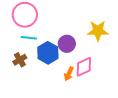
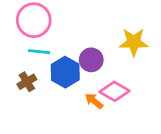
pink diamond: (84, 67) -> (114, 91), turned 55
orange arrow: (69, 74) -> (94, 101), turned 104

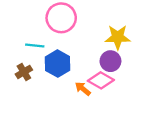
pink circle: (34, 20) -> (61, 18), moved
purple circle: (91, 60) -> (110, 61), moved

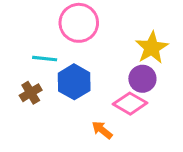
yellow star: (118, 37) -> (152, 48), turned -30
orange arrow: (83, 89) -> (102, 130), moved

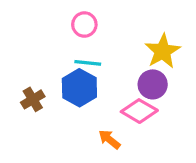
pink circle: (79, 23) -> (84, 25), size x0.6
cyan line: (45, 59) -> (88, 63), moved

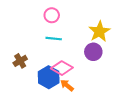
blue hexagon: (79, 88) -> (49, 77), moved
pink diamond: (139, 111) -> (62, 68), moved

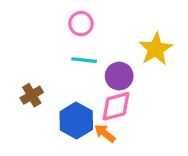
purple circle: (93, 52) -> (119, 76), moved
pink diamond: (62, 68) -> (116, 106), moved, turned -45

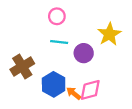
brown cross: (32, 95) -> (22, 67), size x1.5
pink diamond: (116, 106) -> (90, 90), moved

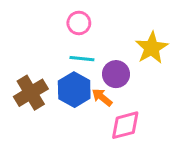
blue hexagon: (54, 84) -> (74, 90), moved
orange arrow: (74, 93) -> (102, 97), moved

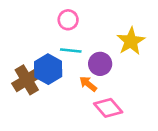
blue hexagon: (74, 90) -> (48, 69), moved
pink diamond: (125, 125) -> (108, 108), turned 64

